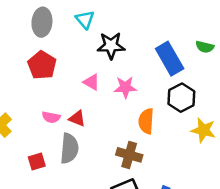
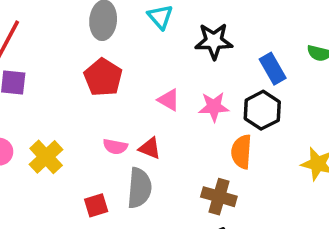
black star: (111, 46) -> (214, 41), moved
blue rectangle: (170, 59) -> (273, 69), size x0.7
black hexagon: (181, 98) -> (262, 110), moved

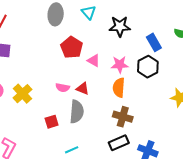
red pentagon: (103, 77) -> (72, 47), moved
orange semicircle: (241, 152) -> (119, 88), moved

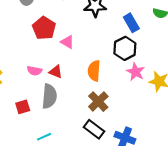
pink star: (120, 65) -> (136, 72), moved, turned 30
brown cross: (123, 117) -> (98, 102), turned 30
black rectangle: (119, 143) -> (94, 129), turned 60

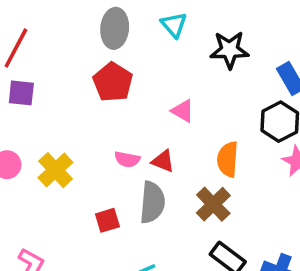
red pentagon: (44, 28) -> (113, 82), moved
brown cross: (98, 102) -> (213, 204), moved

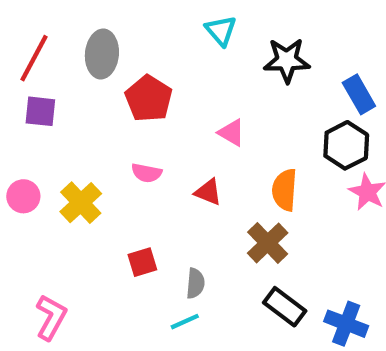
gray ellipse: (115, 28) -> (102, 54), moved
pink semicircle: (127, 159) -> (147, 173), moved
gray semicircle: (152, 202) -> (195, 283), moved, size x0.6

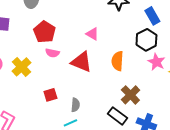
red pentagon: (149, 99) -> (44, 32), moved
red triangle: (208, 192) -> (81, 62), size x1.6
brown cross: (268, 243) -> (130, 95), moved

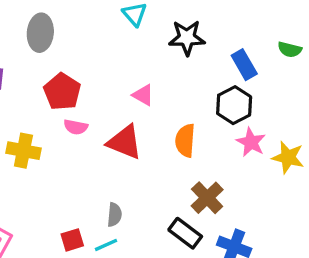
yellow cross: (21, 67) -> (23, 151), turned -36
red square: (50, 95) -> (72, 240), moved

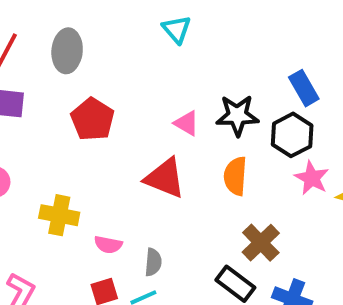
black star: (187, 38) -> (237, 115), moved
pink semicircle: (76, 127) -> (108, 245), moved
yellow cross: (23, 151) -> (59, 215), moved

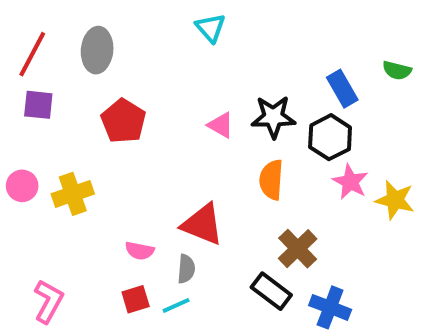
red triangle: (165, 178) -> (202, 224), moved
yellow cross: (59, 215) -> (73, 194), moved, turned -30

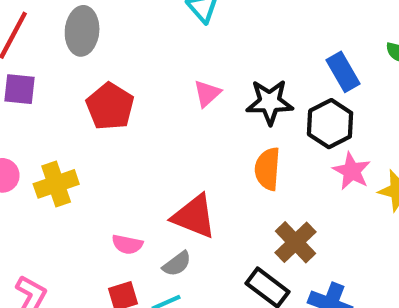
pink triangle: (221, 125) -> (207, 93), moved, turned 48
gray semicircle: (186, 269) -> (177, 264), turned 48

